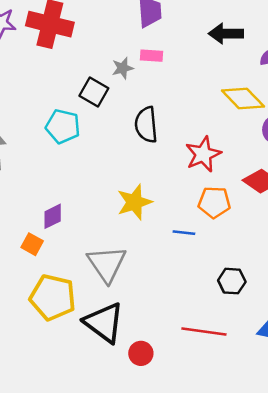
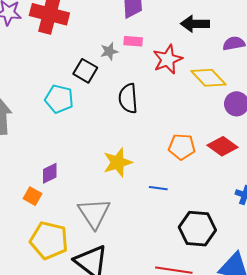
red star: (203, 154) -> (168, 59), moved
orange pentagon: (214, 202) -> (182, 147), moved
black hexagon: (232, 281) -> (197, 229), size x1.6

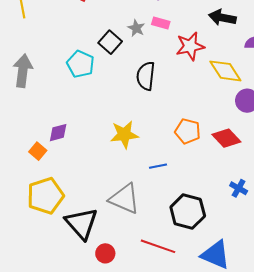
gray star: (109, 51) -> (136, 28), turned 30
blue line: (158, 188) -> (158, 166), turned -30
gray triangle: (94, 213) -> (124, 199), moved, turned -44
yellow pentagon: (49, 240) -> (45, 196), turned 30

